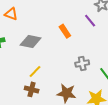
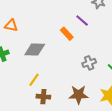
purple line: (90, 21) -> (82, 20), moved
yellow line: (35, 72) -> (34, 80), moved

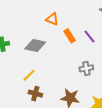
purple line: (82, 20) -> (90, 37), moved
orange triangle: (11, 25) -> (52, 19), moved

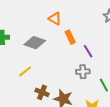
purple line: (90, 37) -> (88, 51), moved
brown cross: (35, 94) -> (42, 92), moved

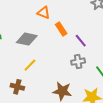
yellow line: (25, 71) -> (30, 65), moved
brown cross: (42, 92) -> (17, 87), moved

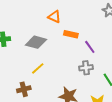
orange rectangle: (61, 29) -> (71, 34), turned -48
brown cross: (17, 87) -> (24, 89), turned -32

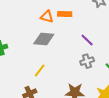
orange rectangle: (71, 34) -> (65, 14), moved
gray diamond: (36, 42) -> (44, 39), moved

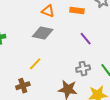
orange rectangle: (65, 14) -> (77, 11), moved
gray cross: (87, 61) -> (83, 69), moved

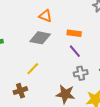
orange rectangle: (77, 11) -> (74, 33), moved
purple line: (86, 39) -> (75, 51), moved

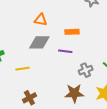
purple line: (75, 51) -> (65, 51), moved, turned -32
yellow line: (33, 69) -> (22, 69), moved, turned 48

